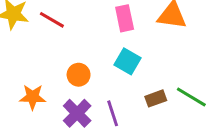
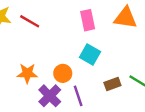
orange circle: (79, 75) -> (63, 73), moved
orange star: (33, 97) -> (27, 73), moved

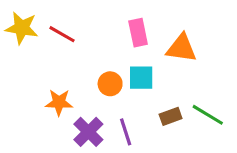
orange triangle: (125, 18) -> (181, 48), moved
cyan square: (90, 54) -> (141, 78), turned -30
orange circle: (63, 73) -> (110, 84), moved

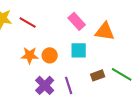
pink rectangle: (138, 33) -> (77, 21), turned -30
orange circle: (110, 84) -> (50, 55), moved
orange star: (59, 102) -> (30, 55), moved

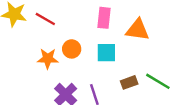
pink rectangle: (77, 21) -> (104, 18), turned 48
orange circle: (50, 55) -> (72, 49), moved

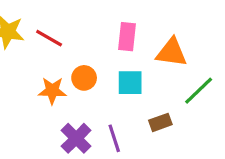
green line: (158, 81) -> (199, 91), moved, turned -75

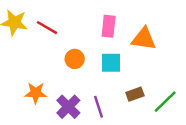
orange star: (52, 91) -> (36, 93), moved
green line: (199, 91) -> (165, 102), moved

